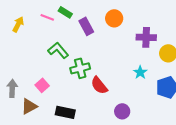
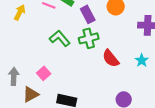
green cross: (80, 68) -> (89, 38), moved
red semicircle: (99, 85) -> (111, 58), moved

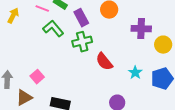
green L-shape: (60, 38) -> (53, 29), moved
cyan star: (142, 60) -> (135, 73), moved

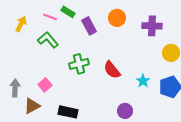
green L-shape: (53, 29) -> (48, 40), moved
purple cross: (141, 29) -> (152, 26), moved
green cross: (82, 42) -> (79, 64), moved

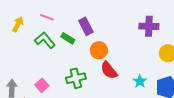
green rectangle: (68, 12) -> (68, 38), moved
orange circle: (117, 18) -> (99, 50), moved
green cross: (79, 64) -> (76, 78), moved

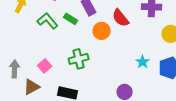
red semicircle: (109, 70) -> (121, 18), moved

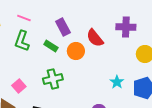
green rectangle: (71, 19) -> (51, 46), moved
green L-shape: (48, 21) -> (22, 41), turned -120

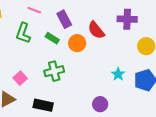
pink line: (24, 18) -> (34, 10), moved

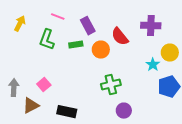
green rectangle: (52, 38) -> (76, 45), turned -40
green cross: (54, 71) -> (111, 85), moved
cyan star: (118, 74) -> (153, 65), moved

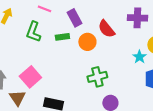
pink square: (44, 85) -> (30, 77), size x1.5
brown triangle: (31, 106) -> (17, 98), turned -36

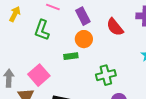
green rectangle: (62, 37) -> (71, 56), moved
orange circle: (87, 42) -> (84, 39), moved

